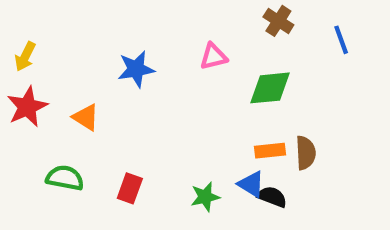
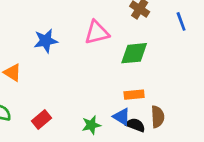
pink triangle: (214, 57) -> (97, 32), size x1.4
brown semicircle: (306, 153) -> (158, 117), moved
red rectangle: (130, 188) -> (42, 119), turned 30

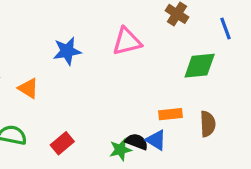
green diamond: (134, 53) -> (200, 66), moved
brown semicircle: (158, 117) -> (208, 124), moved
black semicircle: (135, 125) -> (137, 142), moved

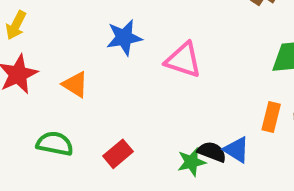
pink triangle: (127, 41) -> (183, 60), moved, turned 32
orange rectangle: (171, 114) -> (271, 117), moved, turned -70

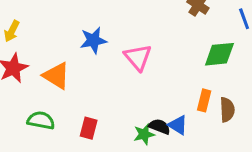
pink triangle: (183, 60) -> (138, 57), turned 32
orange triangle: (75, 84) -> (56, 76), size x1.4
red rectangle: (118, 154) -> (89, 128), turned -35

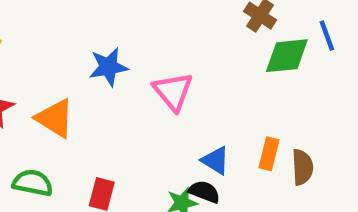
green diamond: (219, 54) -> (287, 56), moved
blue triangle: (178, 125) -> (215, 160), moved

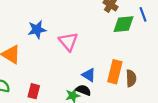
orange rectangle: (269, 154) -> (115, 72), size x1.5

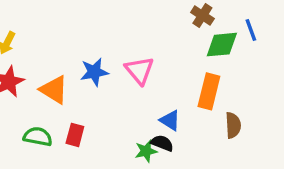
blue star: (37, 30) -> (94, 72), moved
orange rectangle: (115, 72) -> (209, 91), moved
red rectangle: (34, 91) -> (75, 135), moved

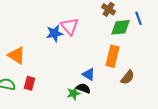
pink triangle: (139, 70) -> (70, 26), moved
blue star: (94, 72) -> (55, 33), moved
brown semicircle: (233, 125) -> (128, 77), turned 42

